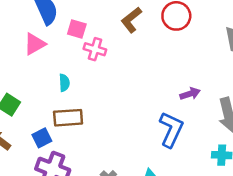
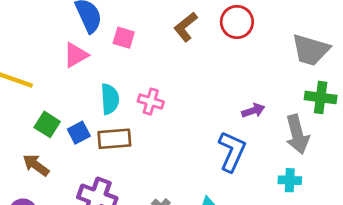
pink cross: (95, 49) -> (151, 102), moved
cyan semicircle: (64, 83) -> (110, 99), size x1.5
blue square: (42, 138) -> (79, 133), moved

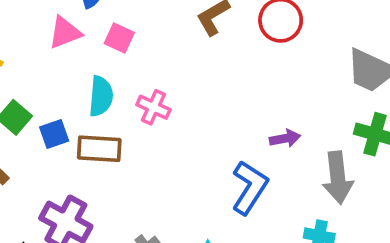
pink square: (124, 38) -> (119, 38), moved

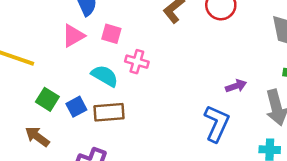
cyan semicircle: (101, 96) -> (105, 76), turned -56
pink cross: (153, 107) -> (137, 62), moved

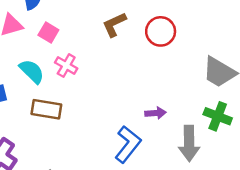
brown rectangle: (109, 112) -> (46, 109), moved

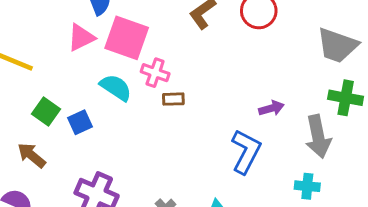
pink square: (48, 33) -> (127, 38), size x1.8
brown rectangle: (46, 109) -> (173, 99), moved, size x0.6

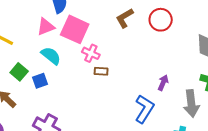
cyan semicircle: (116, 87) -> (51, 56), moved
purple arrow: (271, 108) -> (163, 83), turned -56

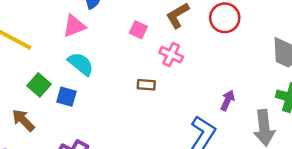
pink square: (75, 29) -> (138, 30), moved, size x0.5
pink cross: (91, 53) -> (171, 55), moved
blue square: (40, 81) -> (66, 97), turned 35

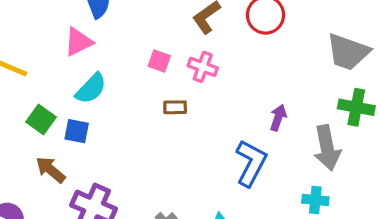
pink square: (138, 30) -> (159, 61), moved
cyan semicircle: (81, 64) -> (91, 89), turned 100
brown arrow: (23, 120) -> (51, 170), moved

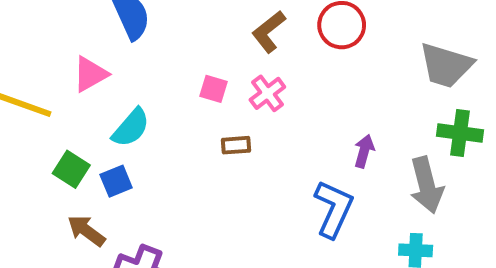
pink triangle: (78, 42) -> (90, 74), moved
pink cross: (203, 67) -> (267, 93), turned 36
blue square: (77, 131) -> (116, 181), turned -30

